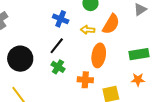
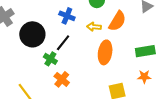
black circle: (20, 59) -> (32, 34), moved
green cross: (58, 67) -> (50, 59), moved
orange cross: (85, 80) -> (62, 79), moved, turned 35

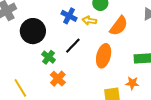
yellow arrow: (94, 27) -> (89, 21), moved
black line: (63, 43) -> (73, 46), moved
orange star: (144, 77) -> (132, 83), moved

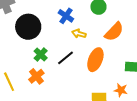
yellow arrow: (89, 21) -> (79, 34), moved
black line: (73, 46) -> (65, 58), moved
orange cross: (58, 79) -> (36, 76), moved

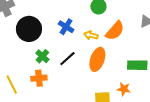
blue cross: (66, 16) -> (66, 27), moved
yellow arrow: (79, 34) -> (91, 35), moved
orange cross: (36, 76) -> (39, 78), turned 35

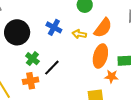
black line: (67, 59) -> (52, 68), moved
orange ellipse: (97, 59) -> (100, 56), moved
orange star: (124, 89) -> (111, 76), moved

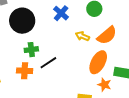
blue cross: (54, 27) -> (61, 13), moved
green cross: (32, 59) -> (31, 50), turned 32

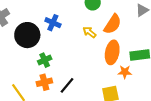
blue cross: (61, 13) -> (53, 23), moved
yellow arrow: (82, 36) -> (89, 32), turned 32
black line: (48, 63) -> (67, 85), moved

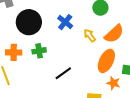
blue cross: (53, 23) -> (65, 22), moved
orange cross: (44, 82) -> (14, 52), moved
black line: (67, 85) -> (63, 73), moved

